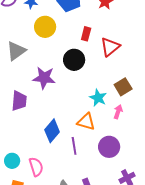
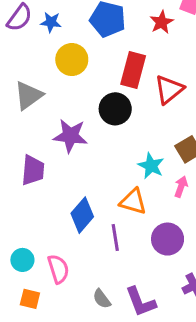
red rectangle: (86, 34) -> (133, 70), size x1.6

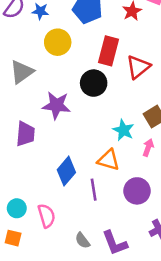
orange square: (30, 299) -> (13, 238), moved

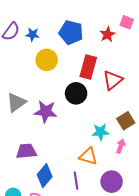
gray triangle: (22, 72) -> (16, 102), moved
cyan star: (123, 130) -> (100, 132), turned -30
purple trapezoid: (25, 134) -> (26, 151), moved, turned -100
blue diamond: (66, 171) -> (45, 176), moved

